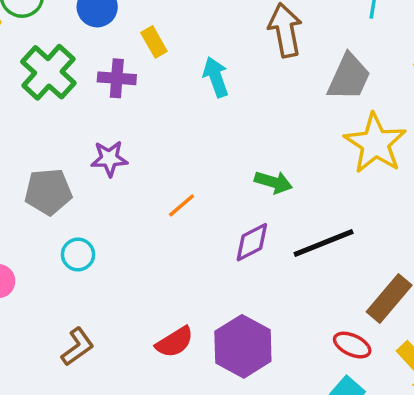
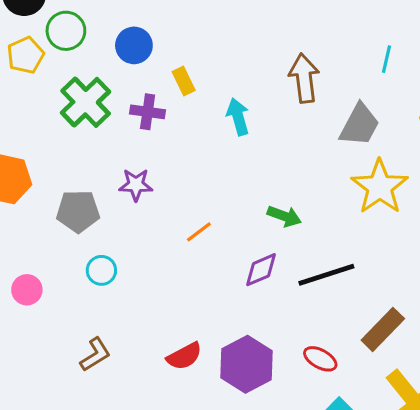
red ellipse: (352, 345) -> (320, 359), moved

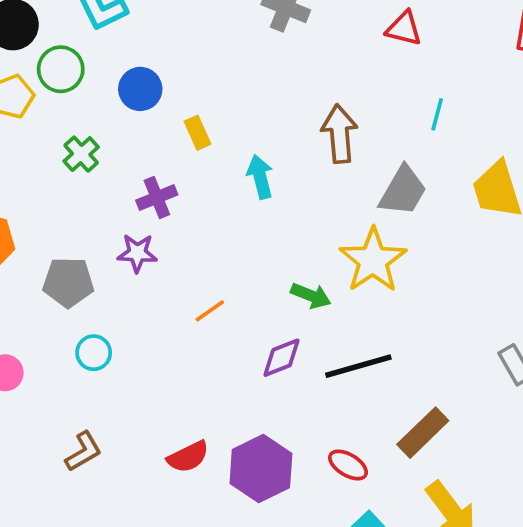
green cross: (86, 102) -> (81, 154), size x0.6
purple cross: (148, 112) -> (157, 197), moved, turned -32
yellow star: (380, 187) -> (373, 260), moved

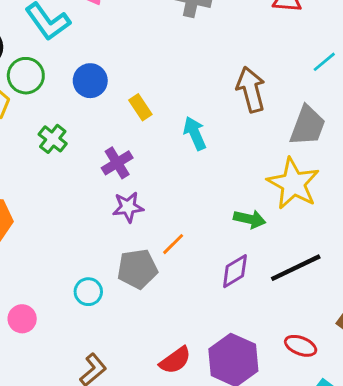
cyan line: (437, 114) -> (324, 62), turned 45
purple star: (137, 253) -> (128, 207), moved
gray pentagon: (68, 282) -> (137, 269), moved

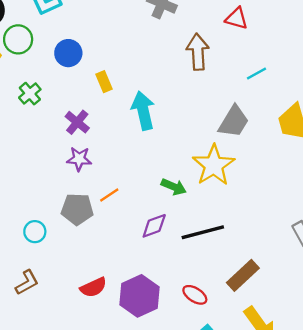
brown arrow: (251, 90) -> (198, 52), moved
cyan arrow: (195, 133) -> (143, 111), size x1.4
purple cross: (117, 163) -> (77, 122), turned -30
cyan circle: (88, 292) -> (35, 232), moved

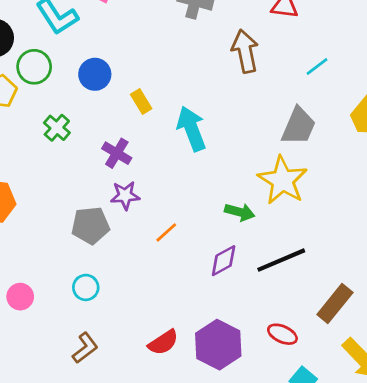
gray pentagon: (77, 209) -> (90, 225), moved

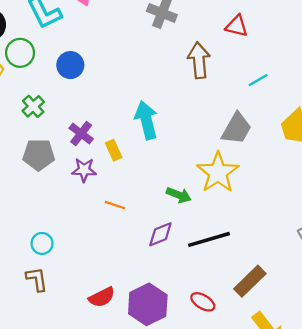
yellow rectangle: (141, 102) -> (114, 150), moved
gray pentagon: (90, 225) -> (39, 155), moved
orange line: (166, 232) -> (115, 205), turned 54
brown L-shape: (85, 348) -> (37, 279), moved, turned -68

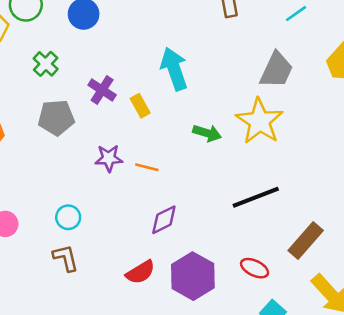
purple star: (84, 170) -> (109, 158), moved
green arrow: (179, 195) -> (207, 133), moved
purple diamond: (160, 234) -> (164, 220), moved

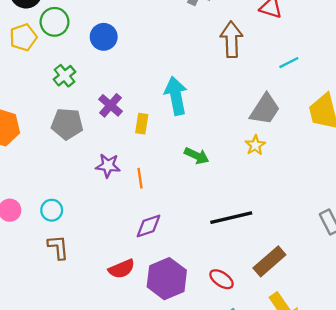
yellow rectangle: (140, 106) -> (142, 124), turned 30
yellow star: (260, 121) -> (255, 145), moved, size x0.5
orange line: (147, 167) -> (140, 178), turned 60
cyan circle: (68, 217) -> (52, 210), moved

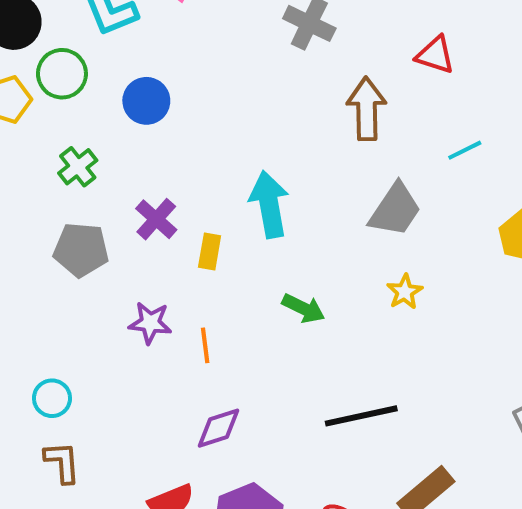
gray trapezoid: (265, 109) -> (395, 210), moved

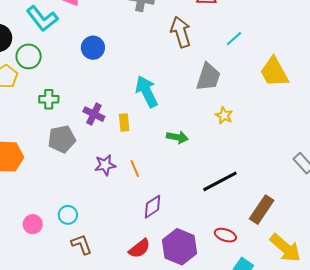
blue circle: (146, 101) -> (93, 48), moved
green cross: (78, 167) -> (49, 99), turned -36

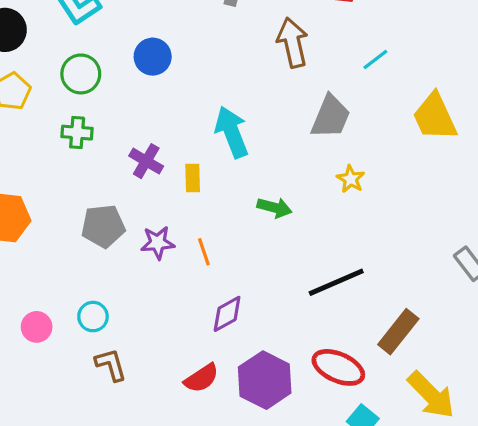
green circle: (29, 56) -> (81, 74), moved
gray pentagon: (62, 139) -> (103, 226), moved
red ellipse: (225, 235) -> (338, 367), size x1.5

